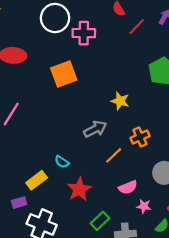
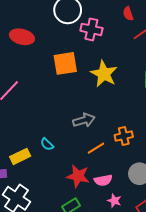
yellow star: (120, 101) -> (104, 74), moved, size x1.5
red star: (79, 189) -> (78, 176), moved, turned 30

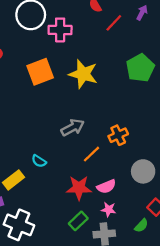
pink star: (114, 201) -> (109, 209), moved

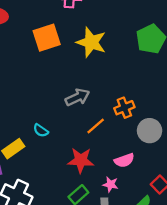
gray circle: (143, 171) -> (150, 131), moved
pink semicircle: (106, 186) -> (124, 160), moved

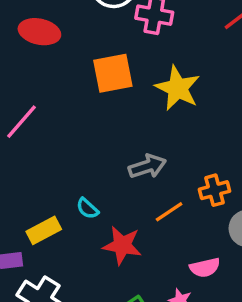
red star: (81, 160) -> (122, 245), moved

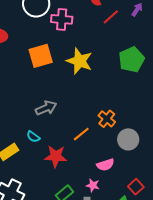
gray arrow: (147, 166) -> (46, 108), moved
orange cross: (214, 190) -> (107, 119), turned -30

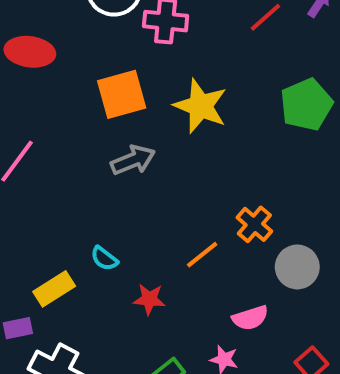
gray arrow: (46, 108) -> (133, 160), moved
red star: (56, 156) -> (149, 299), size x0.7

